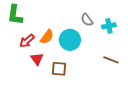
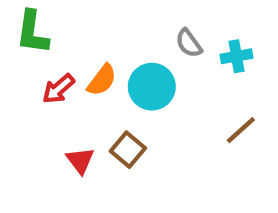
red triangle: (37, 59) -> (80, 160), moved
brown line: (111, 60) -> (241, 130), turned -63
brown square: (59, 69) -> (128, 150), turned 35

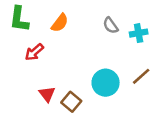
orange semicircle: (102, 80) -> (60, 23), moved
cyan circle: (152, 87) -> (106, 83), moved
brown square: (128, 150) -> (71, 102), moved

